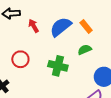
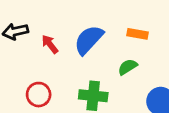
orange rectangle: (86, 27) -> (137, 34), moved, turned -32

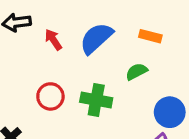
red circle: (39, 95) -> (50, 96), moved

